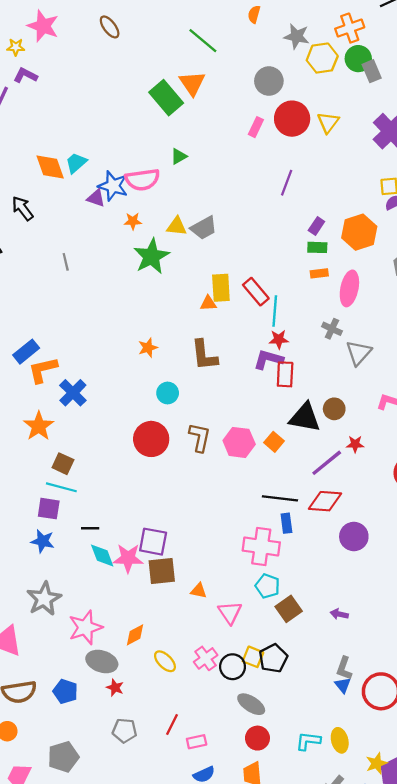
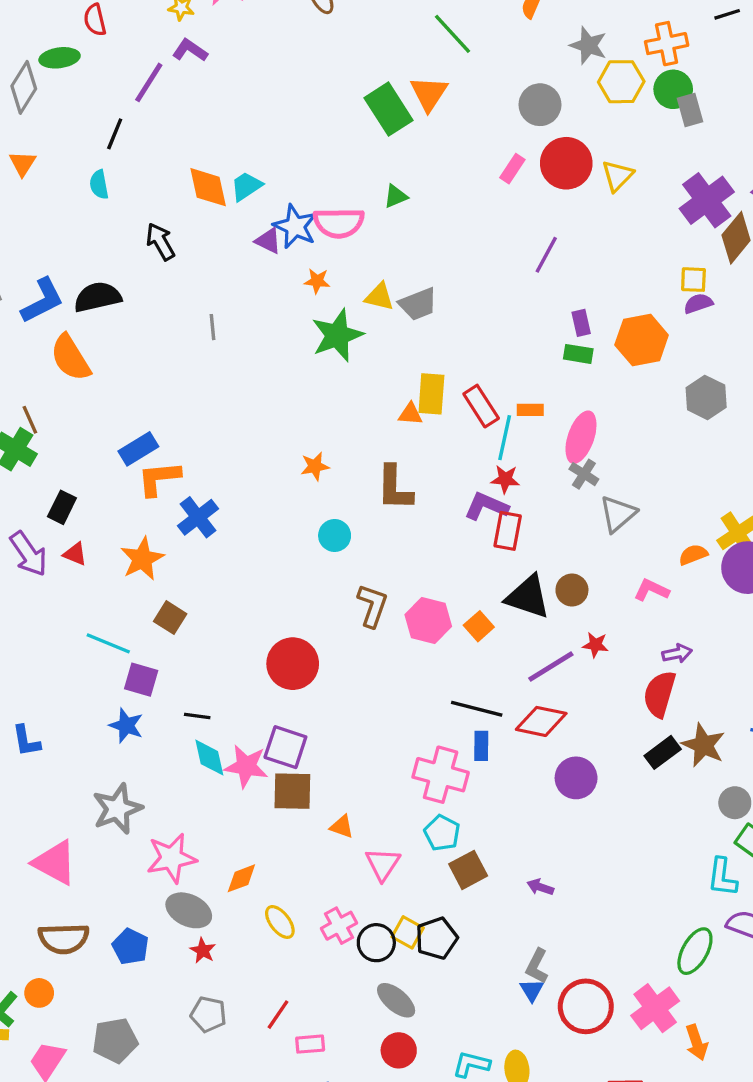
purple rectangle: (316, 226) -> (581, 323), turned -54
orange rectangle: (319, 273) -> (530, 410), moved
pink ellipse: (349, 288) -> (581, 437), moved
red circle: (151, 439) -> (293, 664), moved
cyan line: (61, 487) -> (108, 643), moved

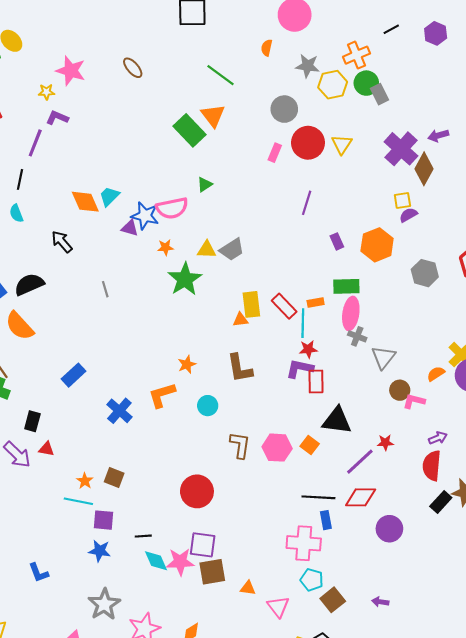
green rectangle: (578, 354) -> (346, 286), moved, size x1.4
orange L-shape: (159, 478) -> (162, 395), moved
orange star: (142, 559) -> (85, 481), moved, size x0.6
brown circle: (572, 590) -> (400, 390), moved

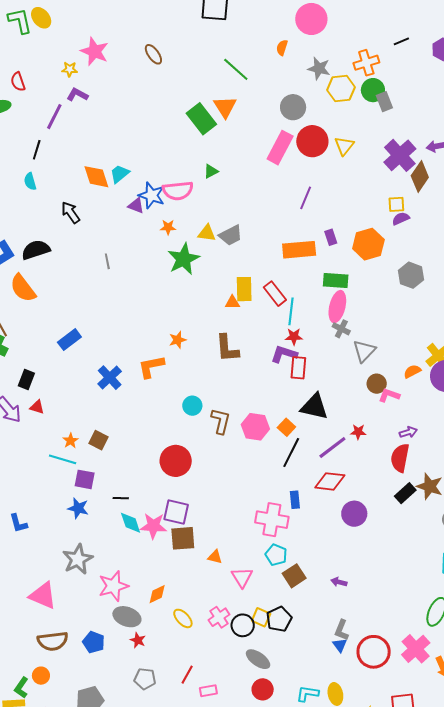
pink rectangle: (275, 153) -> (280, 148), size x1.8
orange rectangle: (316, 302) -> (299, 250), moved, size x2.0
cyan circle: (208, 406) -> (192, 406), moved
black line: (318, 497) -> (291, 453), moved, turned -72

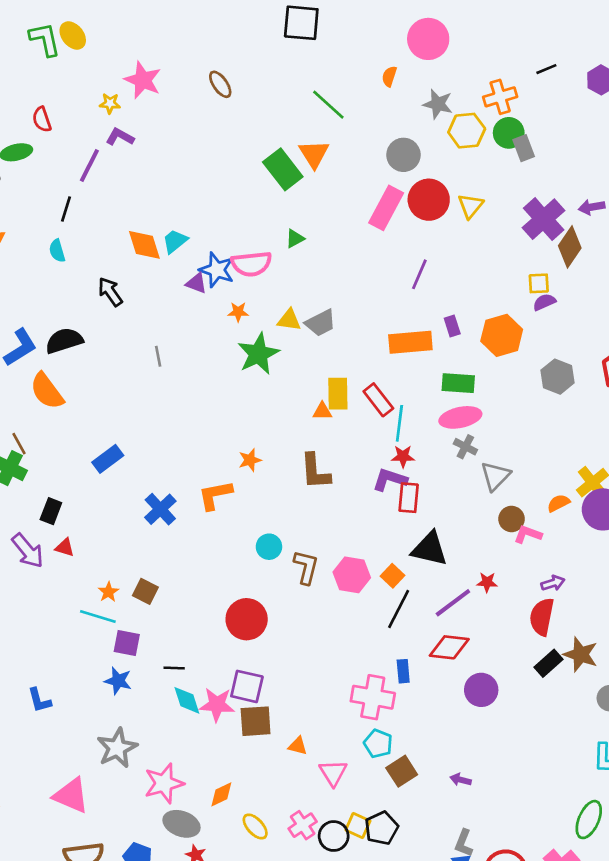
pink ellipse: (337, 307) -> (460, 417), turned 64

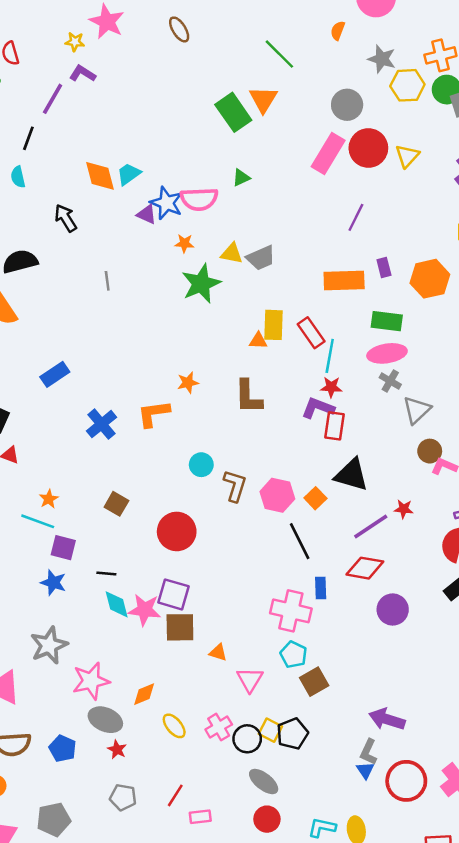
brown square: (145, 591) -> (116, 504), moved
black line: (399, 609) -> (300, 541), moved, turned -57
purple arrow: (461, 780) -> (387, 719), moved, size x1.8

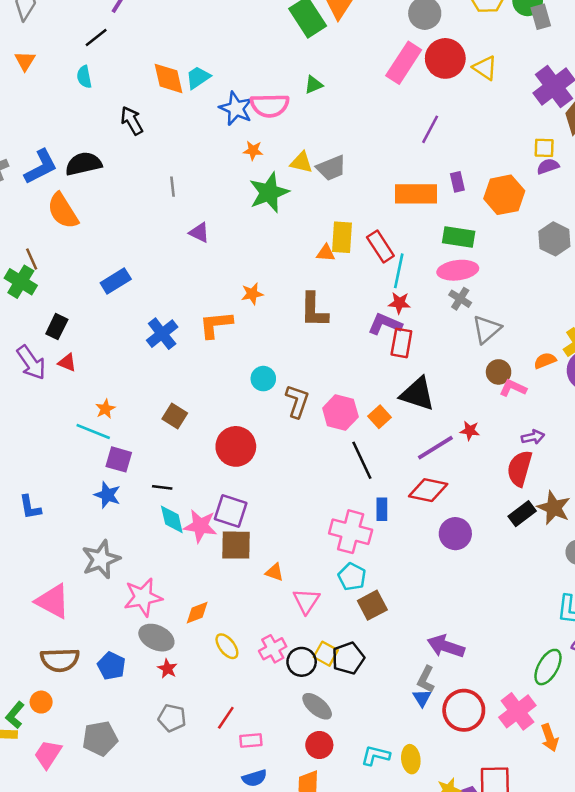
black line: (28, 138) -> (96, 38), turned 30
yellow triangle: (407, 156) -> (485, 68), turned -40
purple triangle: (147, 214) -> (199, 233), moved

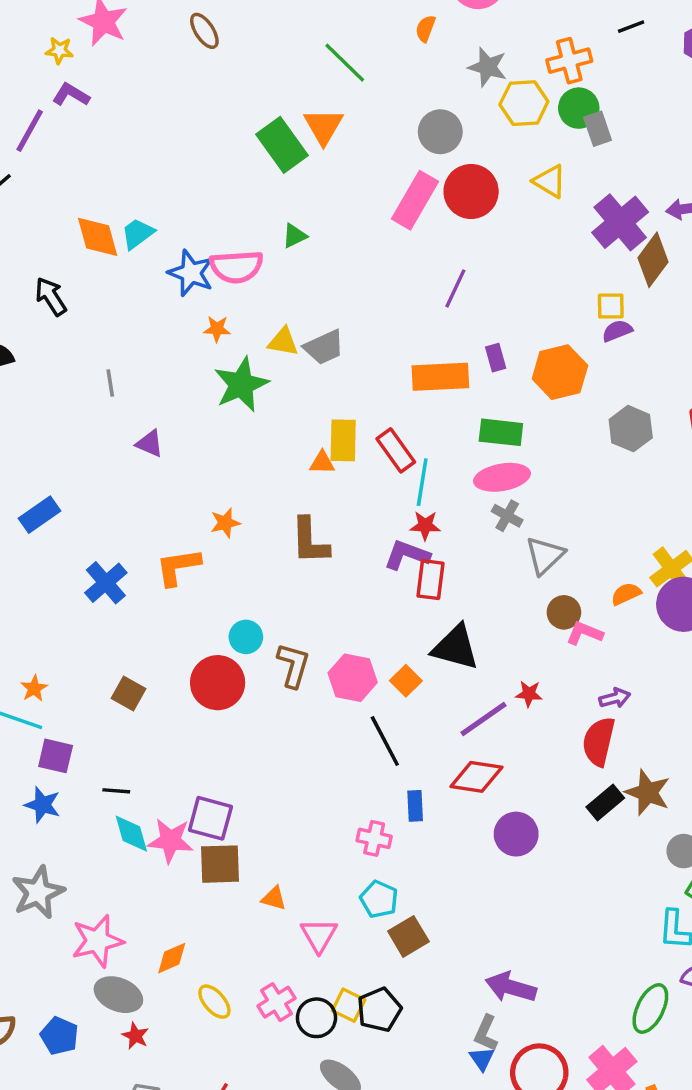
yellow triangle: (485, 68) -> (550, 181), moved
red circle: (236, 446) -> (218, 683), moved
pink cross: (351, 532) -> (374, 838), size x0.6

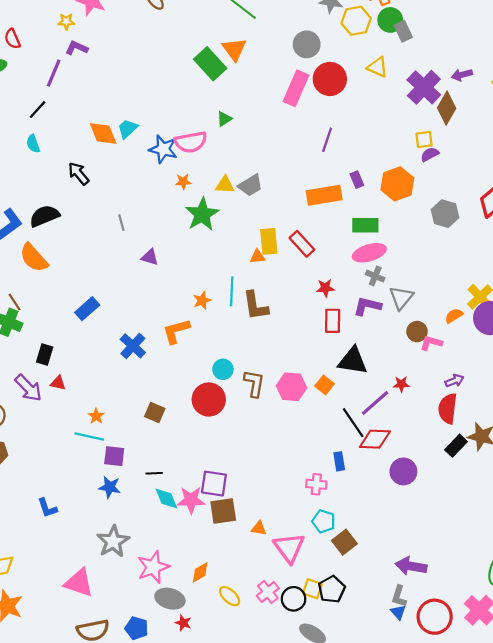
cyan line: (422, 482) -> (232, 291), moved
purple L-shape: (407, 555) -> (367, 306), moved
black line: (385, 741) -> (353, 423), moved
pink triangle: (319, 935) -> (289, 548), size x1.4

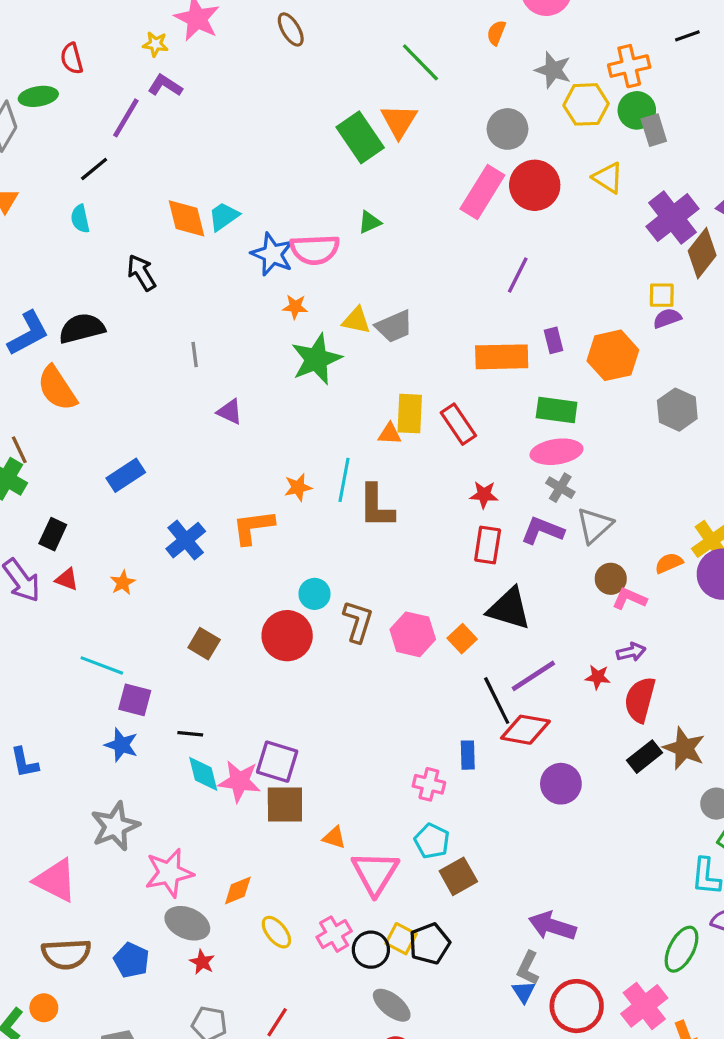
purple arrow: (454, 381) -> (631, 652), moved
red star: (401, 384) -> (598, 677), moved
orange star: (96, 416) -> (123, 583), moved

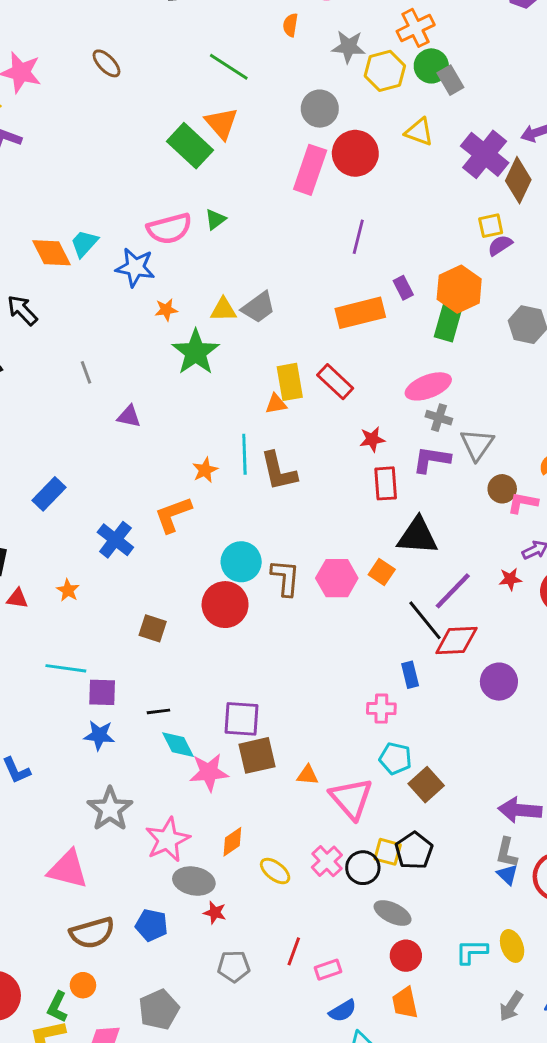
pink semicircle: (315, 250) -> (169, 229), moved
green rectangle: (557, 410) -> (448, 323), moved, turned -69
cyan circle: (315, 594) -> (241, 562), size x1.4
pink star: (239, 781) -> (209, 772), moved

